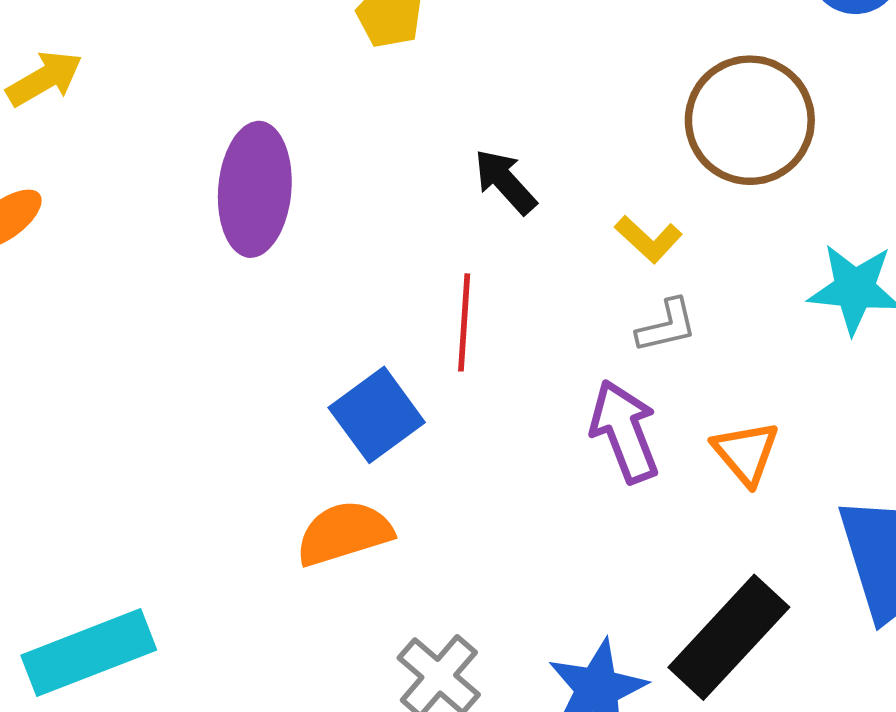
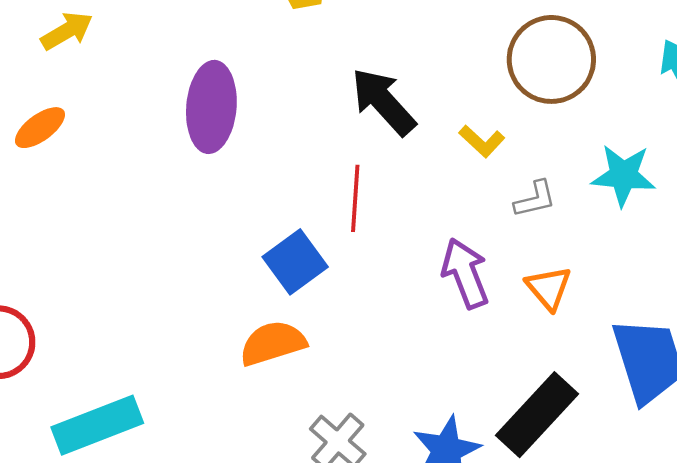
black arrow: (505, 182) -> (383, 102), size x1.5
gray L-shape: (667, 326) -> (535, 199), moved

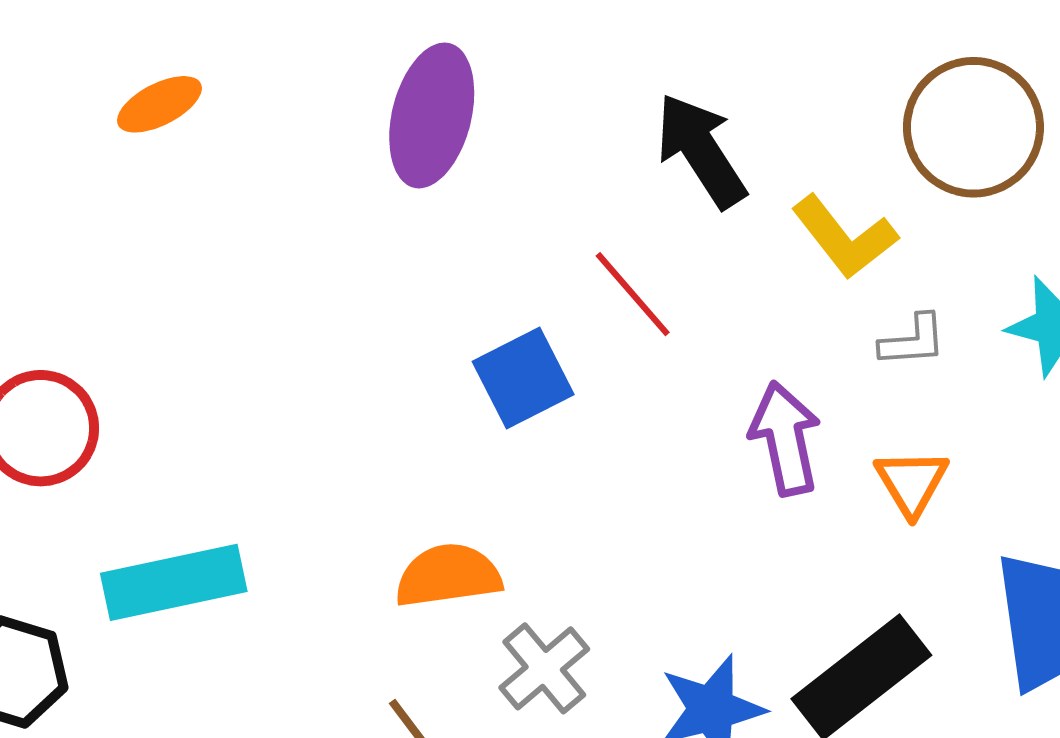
yellow L-shape: (482, 141) -> (844, 237), size x1.5
red line: (355, 198) -> (633, 294), turned -54
orange semicircle: (273, 343) -> (448, 576), moved

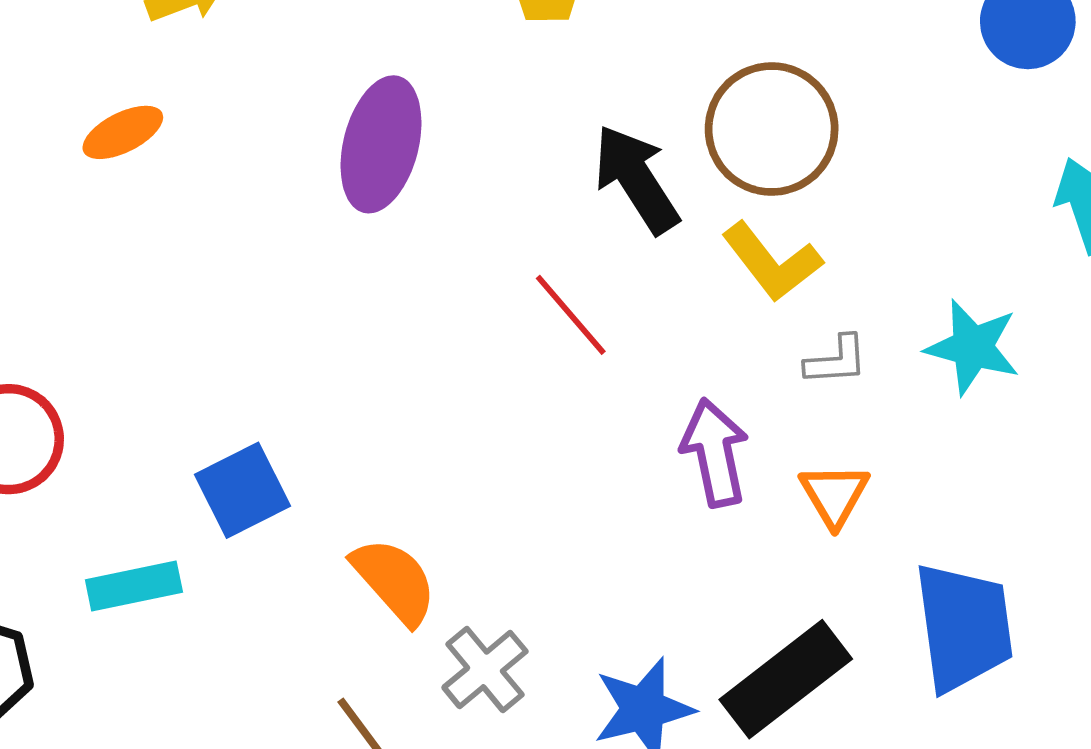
brown circle: (973, 127) -> (772, 129), moved
blue square: (523, 378) -> (242, 490), moved
orange semicircle: (448, 576) -> (394, 581), turned 56
cyan rectangle: (174, 582) -> (134, 586), size x0.7

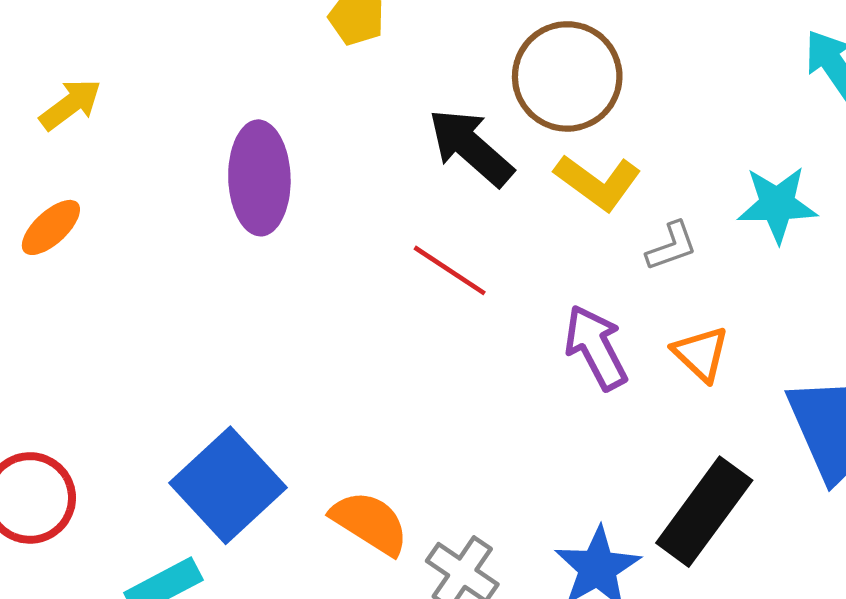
blue square: (242, 490) -> (228, 485), size x1.4

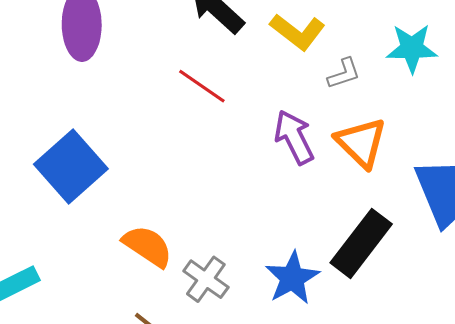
orange triangle: (701, 354) -> (361, 143), size x1.4
blue square: (228, 485) -> (71, 167), moved

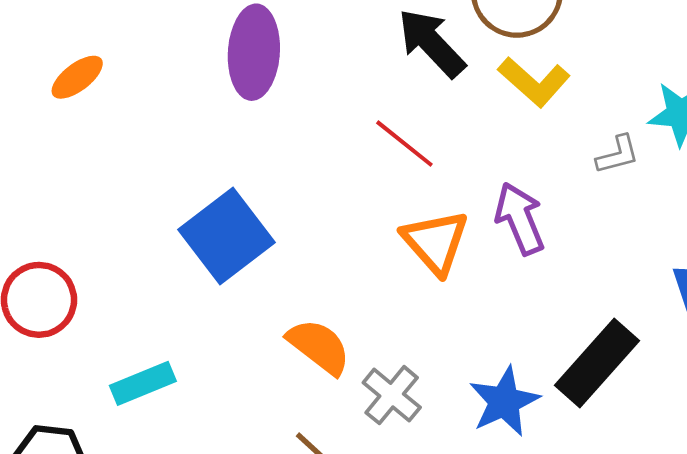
gray L-shape: (344, 74) -> (618, 155), moved
orange triangle: (361, 143) -> (435, 242), moved

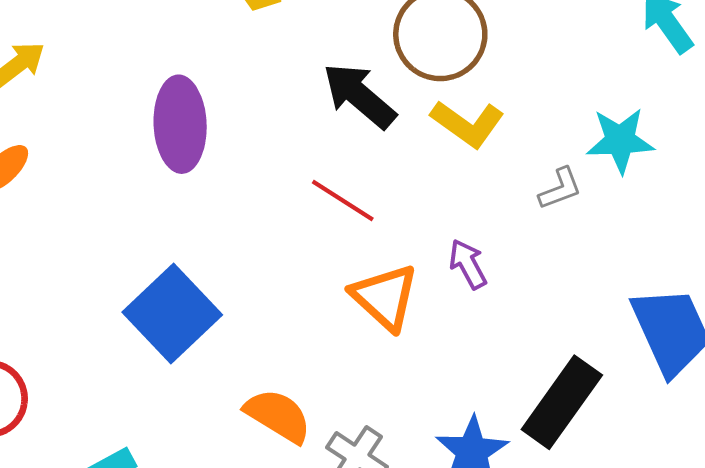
purple arrow: (520, 219) -> (468, 264), size x0.7

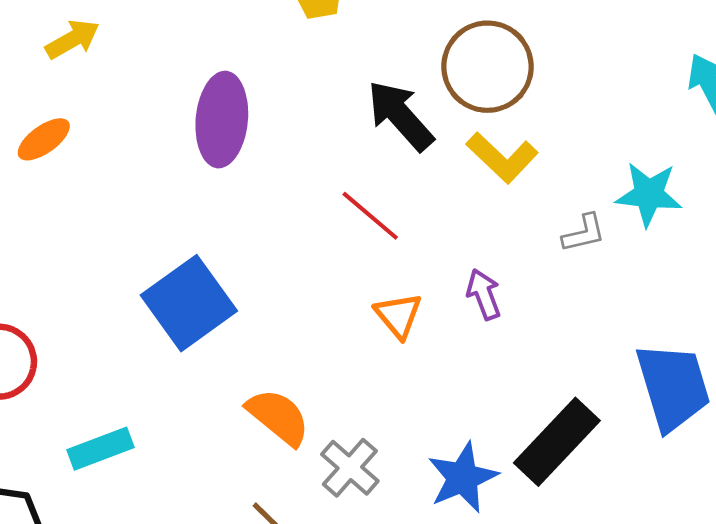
orange triangle: (385, 297) -> (398, 315), size x0.7

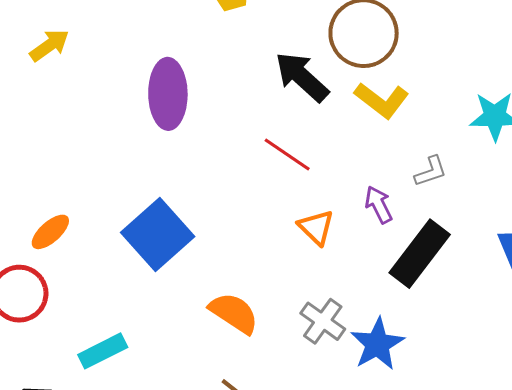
orange ellipse: (44, 139) -> (50, 232), moved
gray L-shape: (584, 233) -> (431, 171), moved
black rectangle: (557, 442) -> (420, 254), moved
gray cross: (350, 468) -> (323, 321), moved

